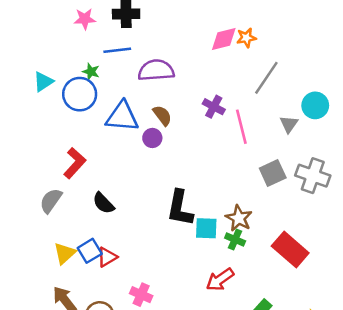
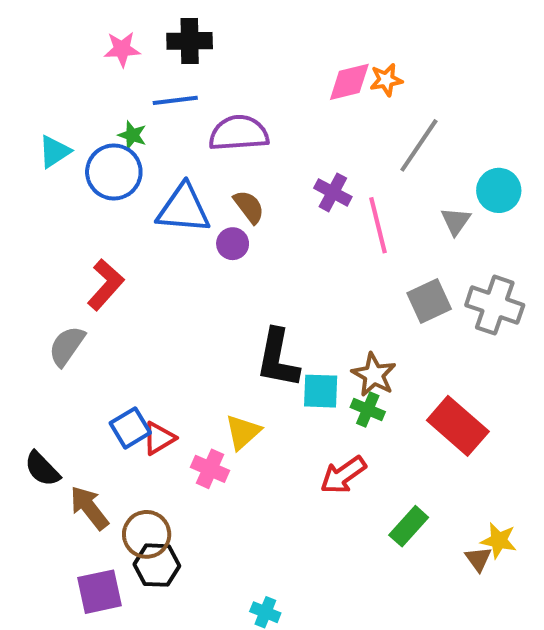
black semicircle: (103, 203) -> (42, 469), moved
yellow triangle: (65, 253) -> (243, 432), moved
pink cross: (141, 295) -> (210, 469), moved

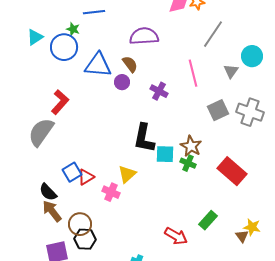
purple semicircle: (239, 133) -> (144, 36), moved
purple cross: (333, 192) -> (159, 91), moved
gray semicircle: (67, 346) -> (41, 132), size x1.4
black semicircle: (42, 469) -> (48, 192), moved
red arrow: (343, 475) -> (176, 236), moved, turned -115

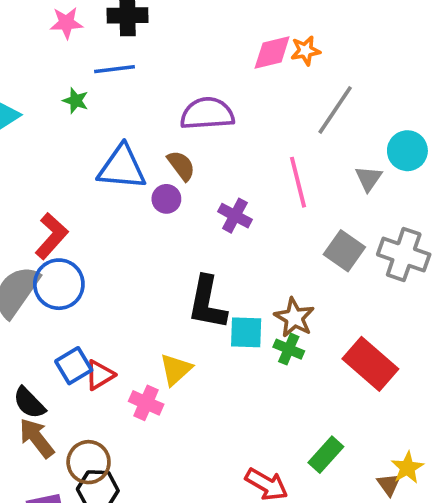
blue circle: (64, 47) -> (59, 284), moved
gray square: (218, 110) -> (344, 251), turned -30
yellow star: (252, 227) -> (407, 468), turned 30

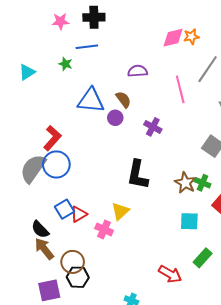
purple semicircle: (207, 114) -> (138, 71), size x0.7
pink line: (298, 182) -> (180, 89), moved
cyan square: (246, 332) -> (189, 221), moved
green cross: (289, 349) -> (203, 183), moved

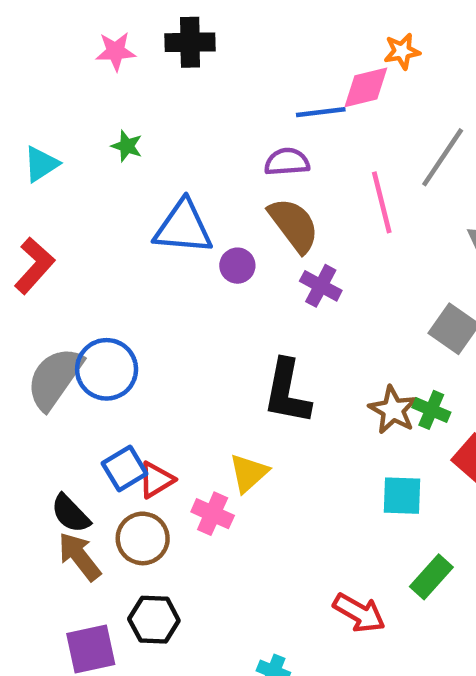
orange star: (191, 37) -> (402, 51), moved
blue line: (87, 47) -> (321, 112), moved
brown semicircle: (123, 100) -> (294, 225), moved, size x1.5
red L-shape: (52, 138) -> (34, 266), moved
brown circle: (73, 262) -> (143, 538), moved

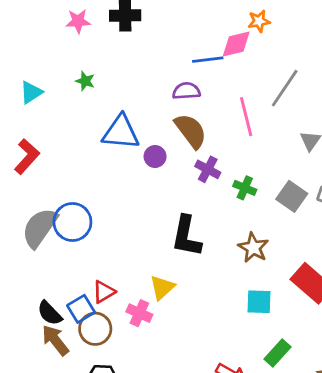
green cross: (431, 410) -> (245, 188), moved
blue square: (125, 469) -> (81, 309), moved

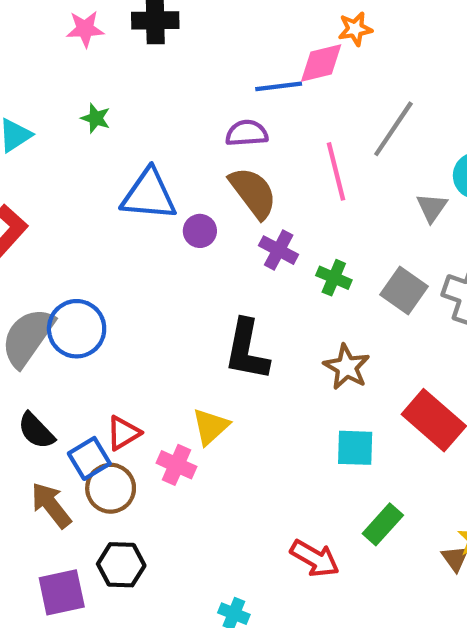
black semicircle: (50, 313) -> (36, 431), moved

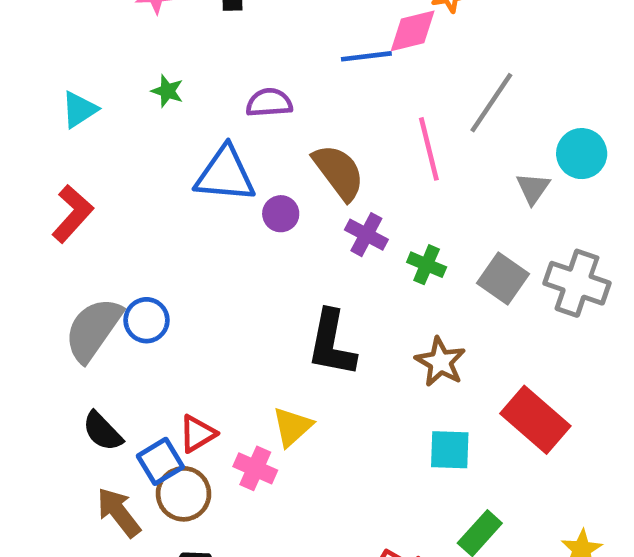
purple semicircle: (247, 133) -> (269, 103), moved
blue circle: (77, 329) -> (146, 320), size x0.7

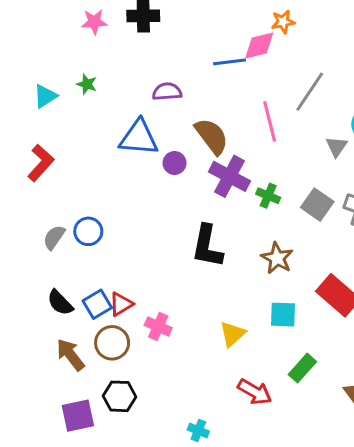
green star: (167, 91) -> (87, 84), moved
purple cross: (366, 235) -> (229, 176), size x1.5
gray semicircle: (93, 329) -> (54, 237), size x0.6
yellow triangle: (292, 427) -> (232, 334), moved
blue square: (160, 461) -> (97, 304), moved

